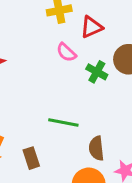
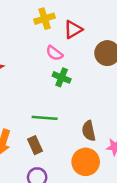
green cross: (97, 72) -> (62, 77), moved
green line: (63, 123) -> (45, 118), moved

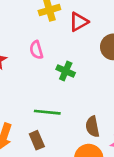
pink semicircle: (54, 53) -> (36, 50), moved, turned 36

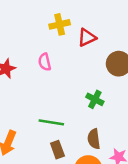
green cross: (66, 71) -> (95, 99), moved
brown rectangle: (37, 140) -> (57, 150), moved

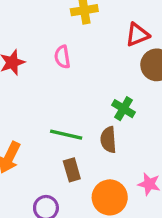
red triangle: (87, 38) -> (137, 35), moved
brown semicircle: (94, 139) -> (108, 140), moved

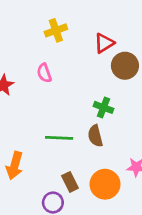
brown rectangle: (72, 170) -> (70, 182), moved

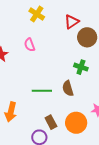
yellow cross: (56, 30) -> (37, 14), turned -35
green cross: (104, 107) -> (81, 67), moved

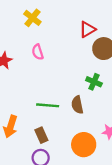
yellow cross: (37, 14) -> (32, 18), moved
brown rectangle: (51, 122) -> (41, 135), moved

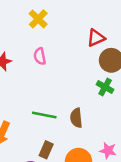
green cross: (94, 82) -> (105, 87), moved
brown rectangle: (41, 135) -> (46, 150), moved, turned 42

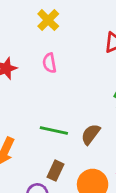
brown semicircle: (76, 118) -> (91, 134), turned 42

